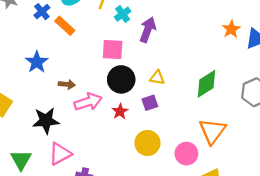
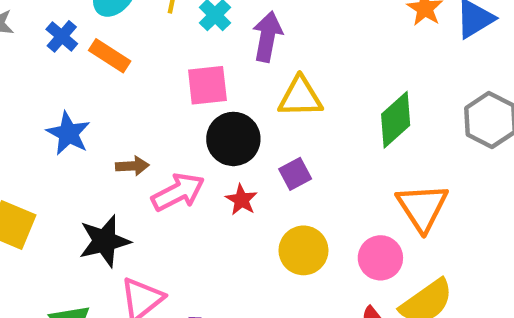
yellow triangle: (157, 78) -> (300, 97), moved, size x1.5

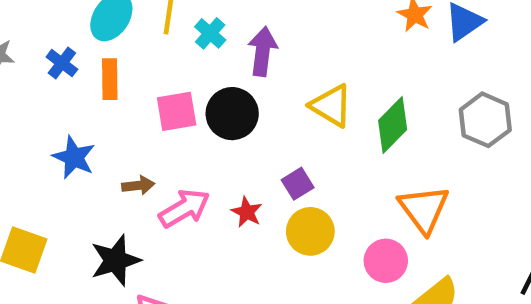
orange rectangle: (110, 56) -> (110, 79), turned 60
pink square: (207, 85) -> (177, 111), moved
yellow triangle: (300, 97) -> (331, 106), moved, turned 36
black circle: (233, 139) -> (232, 114), moved
yellow circle: (303, 250) -> (310, 231), moved

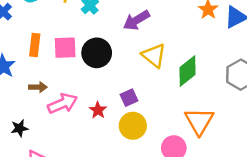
purple arrow: (263, 51) -> (136, 20), moved, turned -136
orange rectangle: (110, 79) -> (35, 45), moved
black star: (115, 260) -> (19, 128), size x0.6

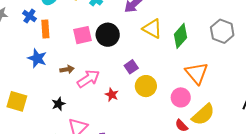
orange rectangle: (35, 45) -> (45, 29), moved
purple square: (129, 98) -> (131, 67), moved
red star: (98, 110) -> (112, 95), moved

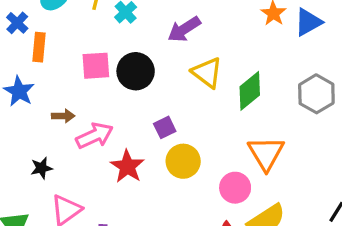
red star: (112, 95) -> (127, 166), size x1.5

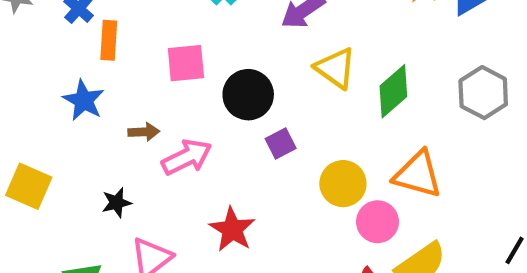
black circle: (136, 71) -> (248, 95), moved
orange triangle: (266, 153) -> (418, 174), turned -42
yellow circle: (183, 161) -> (343, 184), moved
red star: (127, 166) -> (232, 229), moved

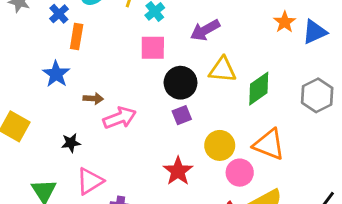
pink square: (186, 63) -> (153, 48), moved
yellow triangle: (336, 68) -> (223, 70), turned -36
black circle: (248, 95) -> (181, 83), moved
red star: (232, 229) -> (178, 171), moved

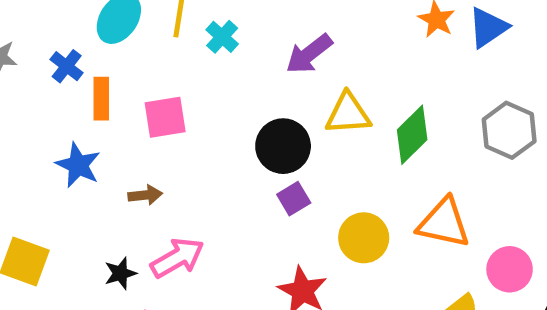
pink square: (153, 48) -> (165, 117), moved
pink arrow: (120, 118) -> (177, 258), moved
pink circle: (240, 173) -> (510, 269), moved

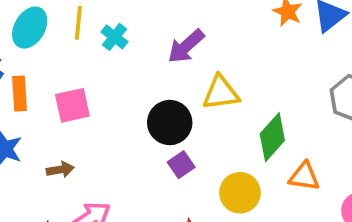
green diamond: (412, 135) -> (272, 137), moved
orange triangle: (444, 223) -> (304, 176), size x0.7

